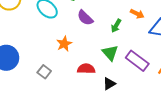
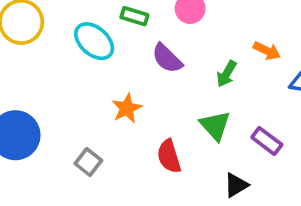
purple rectangle: (137, 61) -> (267, 141), size x0.7
red semicircle: (86, 69) -> (169, 156), turned -108
black triangle: (109, 84) -> (236, 185), moved

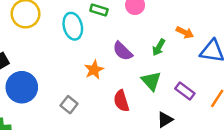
cyan ellipse: (94, 41) -> (73, 26), turned 35
purple semicircle: (167, 58) -> (123, 51), moved

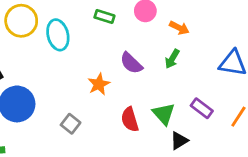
cyan ellipse: (73, 26) -> (58, 35), moved
orange arrow: (185, 32) -> (179, 28), moved
green triangle: (151, 81) -> (164, 114), moved

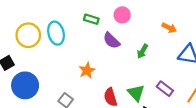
yellow circle: (21, 21) -> (28, 35), moved
orange arrow: (179, 28) -> (169, 28), moved
purple semicircle: (131, 63) -> (112, 41), moved

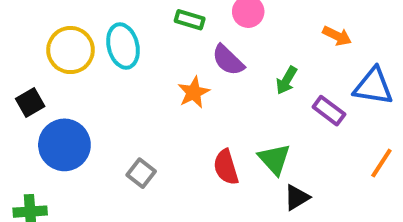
orange star: (87, 70) -> (194, 92), moved
purple rectangle: (165, 89) -> (329, 111), moved

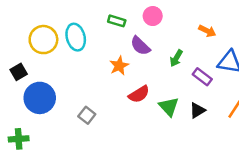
red semicircle: (226, 167) -> (139, 94), moved, turned -105
black triangle: (297, 197) -> (197, 110), moved

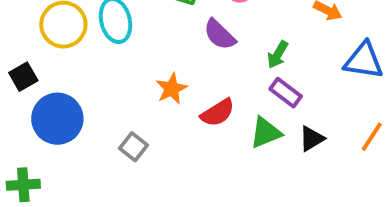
orange star: (119, 66) -> (172, 89), moved
purple rectangle: (202, 77) -> (286, 93), moved
green triangle: (169, 107) -> (266, 133), turned 50

